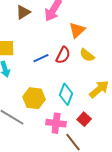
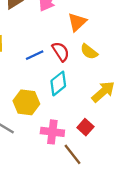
red semicircle: (63, 55) -> (61, 52), turned -60
cyan diamond: (66, 94) -> (58, 83), moved, turned 30

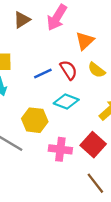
cyan diamond: (58, 83) -> (66, 102), turned 60
red square: (85, 127) -> (93, 145), size x1.5
brown line: (72, 154) -> (95, 183), moved

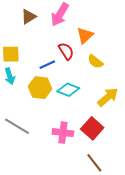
red semicircle: (69, 70) -> (66, 51), moved
yellow hexagon: (35, 120) -> (40, 88), moved

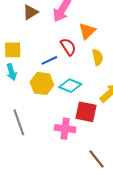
yellow semicircle: (95, 62) -> (98, 57), turned -140
gray line: (17, 126) -> (19, 122), turned 40
red square: (92, 128) -> (86, 112), moved, turned -30

